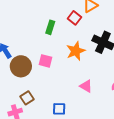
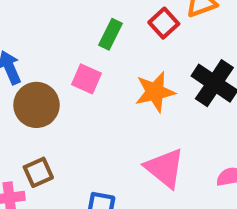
pink square: (45, 61) -> (87, 79), moved
pink triangle: (86, 86) -> (165, 168), size x1.5

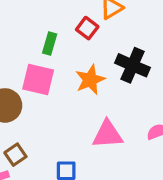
pink square: (87, 79) -> (38, 80), size x1.5
pink triangle: (165, 168) -> (108, 134), turned -32

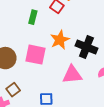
black cross: (133, 65) -> (86, 47), moved
pink square: (38, 80) -> (35, 55), moved

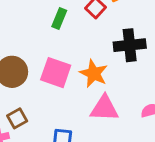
orange star: (60, 40) -> (94, 73), moved, turned -30
black cross: (86, 47) -> (130, 45), moved, turned -35

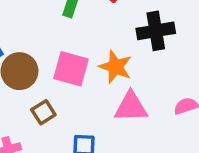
brown square: (17, 118) -> (43, 112), moved

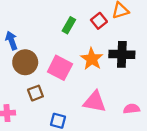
orange star: (116, 67) -> (92, 59), moved

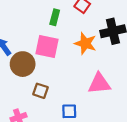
pink square: (60, 68) -> (47, 46), moved
brown square: (35, 93) -> (40, 91), turned -35

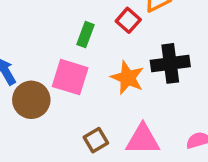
brown square: (40, 91) -> (96, 140), moved, turned 35

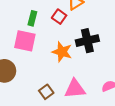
green rectangle: (85, 35) -> (32, 18), moved
pink square: (70, 77) -> (25, 41), moved

